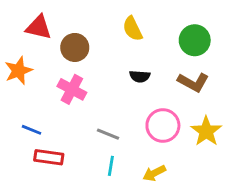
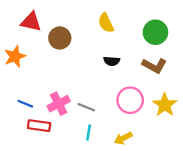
pink cross: (72, 89) -> (59, 104), moved, turned 35

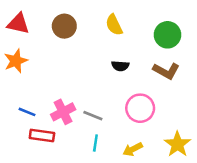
red triangle: (31, 22) -> (18, 24), moved
brown circle: (60, 38) -> (64, 26), moved
yellow star: (165, 105) -> (177, 144), moved

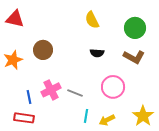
brown circle: (64, 26) -> (43, 50), moved
orange star: (16, 61) -> (13, 60), moved
blue line: (27, 112) -> (29, 97), moved, turned 56
red rectangle: (42, 136) -> (24, 118), moved
cyan line: (95, 143) -> (86, 116), moved

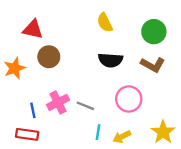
red triangle: (15, 19) -> (33, 29), moved
black semicircle: (97, 53) -> (110, 60), size x1.5

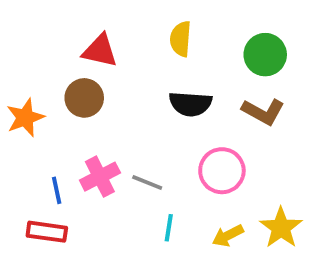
yellow semicircle: (105, 22) -> (181, 39), turned 30
red triangle: (33, 29) -> (100, 51), moved
yellow arrow: (122, 137) -> (228, 236), moved

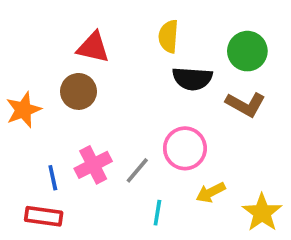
black semicircle: (190, 104) -> (192, 79), moved
pink circle: (222, 171) -> (185, 148), moved
gray line: (147, 183) -> (137, 170), turned -72
yellow arrow: (228, 236) -> (211, 192), moved

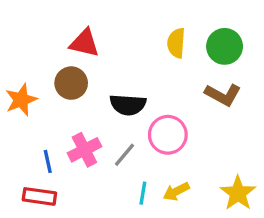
yellow semicircle: (168, 36) -> (176, 43), moved
black semicircle: (192, 79) -> (128, 105), moved
yellow arrow: (211, 192) -> (176, 191), moved

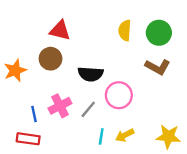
yellow star: (238, 193) -> (168, 136), turned -30

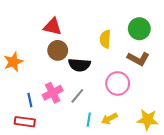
yellow semicircle: (125, 30) -> (105, 39), moved
brown circle: (51, 59) -> (58, 50), moved
pink circle: (119, 95) -> (118, 83), moved

